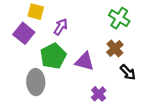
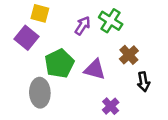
green cross: (119, 18) -> (111, 21), moved
purple arrow: (61, 27) -> (83, 26), moved
black arrow: (128, 72) -> (143, 82), turned 35

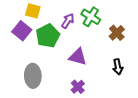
brown cross: (129, 55) -> (117, 33), moved
green pentagon: (59, 63) -> (48, 36), moved
purple cross: (111, 106) -> (78, 87), moved

